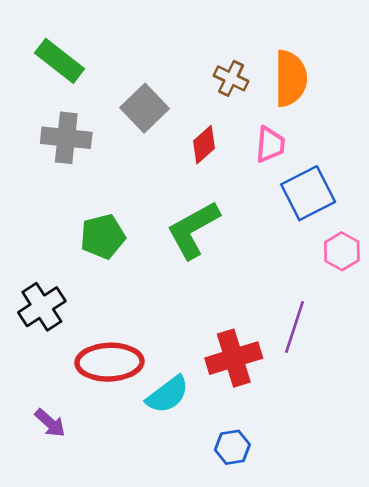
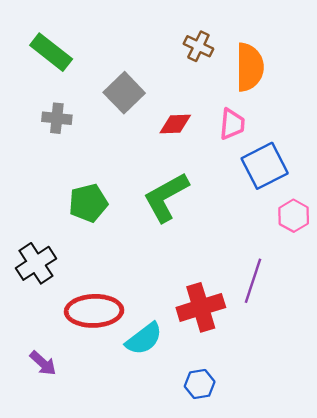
brown cross: (231, 78) -> (198, 46), moved
gray cross: (66, 138) -> (57, 118), size x0.7
red diamond: (204, 145) -> (175, 124), turned 40

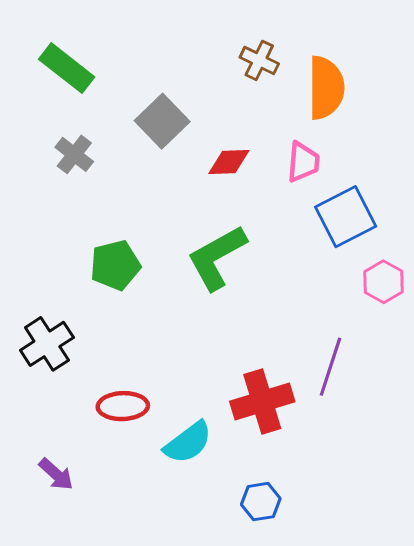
gray cross: (57, 118) -> (74, 154), turned 32
red ellipse: (94, 311) -> (123, 406), size x0.7

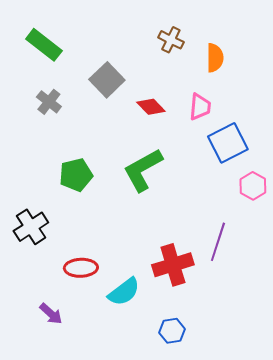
orange semicircle: (326, 88) -> (215, 58), size x0.7
red diamond: (229, 162) -> (151, 107), turned 48
purple arrow: (56, 474) -> (51, 314), moved

